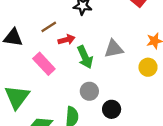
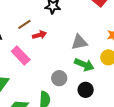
green arrow: (85, 57) -> (84, 65), moved, turned -42
black circle: (112, 109) -> (86, 90), moved

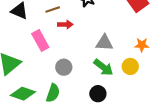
gray circle: (59, 78) -> (64, 67), moved

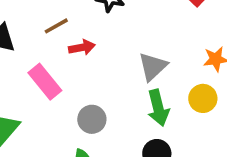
gray triangle: (104, 43) -> (153, 67), turned -36
green arrow: (103, 67) -> (158, 108), turned 48

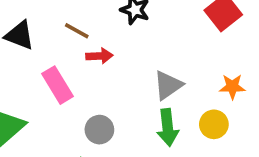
brown line: (56, 26) -> (77, 31), turned 50

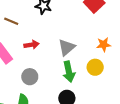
red arrow: (99, 56) -> (31, 45), moved

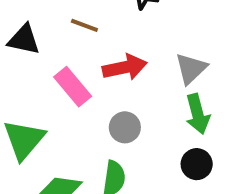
red arrow: (31, 45) -> (125, 67), size x1.5

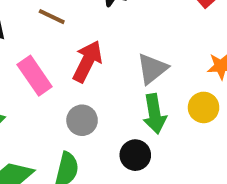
red arrow: (125, 67) -> (87, 61), turned -57
black circle: (197, 164) -> (135, 155), moved

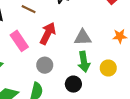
gray triangle: (152, 69) -> (83, 37), turned 36
yellow circle: (204, 107) -> (108, 68), moved

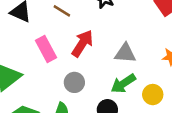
green arrow: (84, 62) -> (123, 84), turned 60

